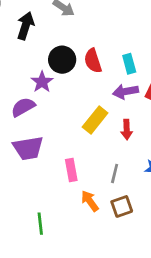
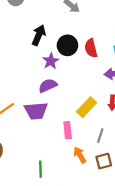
black arrow: (26, 26) -> (39, 35), moved
purple semicircle: (23, 107) -> (48, 86), moved
yellow rectangle: (95, 120) -> (87, 107), moved

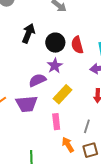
purple star: (51, 61) -> (55, 66), moved
yellow rectangle: (87, 107) -> (62, 94), moved

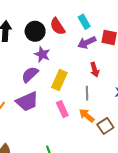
gray line: (87, 126) -> (87, 93), moved
orange arrow: (68, 145) -> (87, 115), moved

